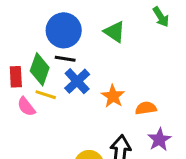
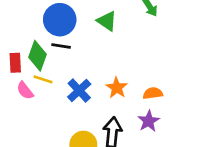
blue cross: (77, 81) -> (79, 90), moved
orange star: (113, 96) -> (117, 88), moved
orange semicircle: (146, 108) -> (153, 93), moved

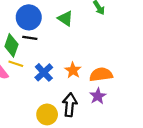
orange semicircle: (153, 93) -> (101, 75), size x1.5

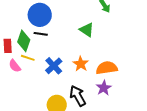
green triangle: (65, 18) -> (87, 30), moved
black arrow: (70, 105) -> (78, 96), turned -35

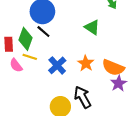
black line: (41, 34) -> (43, 32), turned 32
orange semicircle: (107, 68) -> (113, 68), turned -150
purple star: (104, 88) -> (119, 83), moved

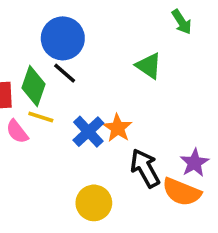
orange star: (86, 63) -> (118, 128), moved
orange semicircle: (113, 68) -> (182, 192), moved
black arrow: (83, 97) -> (145, 168), moved

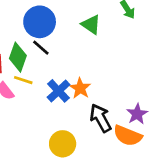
green triangle: (149, 66) -> (91, 25), moved

